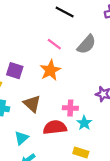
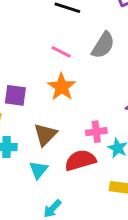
brown triangle: (32, 104) -> (45, 135), turned 42
cyan triangle: (21, 138) -> (39, 170), moved

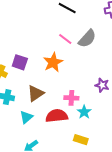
pink line: (61, 52) -> (65, 39), moved

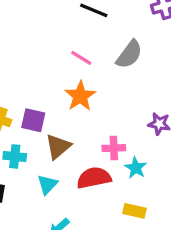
pink line: (65, 39) -> (81, 58), moved
purple square: (20, 62) -> (33, 120), moved

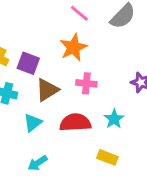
pink cross: (114, 148) -> (86, 83), moved

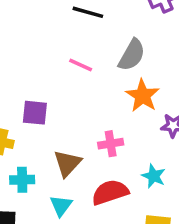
orange star: (73, 47) -> (143, 96), moved
purple square: (28, 63) -> (35, 113), moved

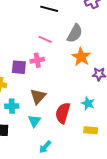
pink cross: (111, 144) -> (37, 60), moved
red semicircle: (110, 192) -> (63, 113), turned -55

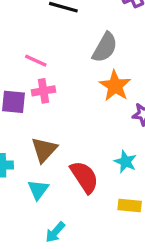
pink line: (45, 39) -> (36, 61), moved
red semicircle: (63, 113) -> (84, 177), turned 130

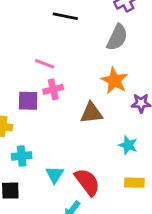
gray semicircle: (105, 47) -> (117, 37), moved
brown triangle: (44, 150) -> (91, 113), moved, turned 45
red semicircle: (84, 177) -> (87, 182), moved

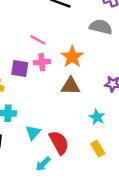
gray semicircle: (117, 37) -> (101, 27), turned -110
orange star: (114, 81) -> (72, 57), moved
yellow rectangle: (134, 183) -> (98, 149), turned 49

